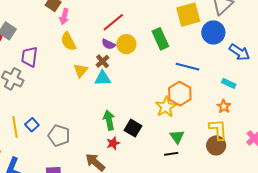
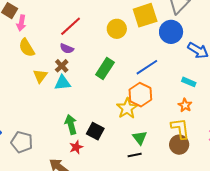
green rectangle: (160, 39) -> (105, 68), moved, turned 60
yellow circle: (126, 44) -> (117, 29), moved
blue line: (188, 67) -> (147, 67), turned -45

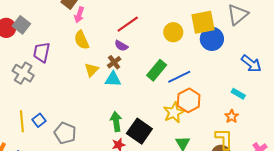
blue circle: (171, 32) -> (212, 39), moved
blue line: (147, 67) -> (179, 77), moved
black square: (95, 131) -> (139, 131), size x1.4

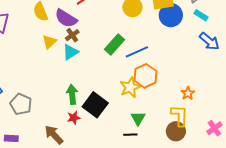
purple semicircle: (121, 46) -> (66, 18), moved, size x1.6
cyan triangle: (113, 79) -> (70, 52), turned -36
cyan rectangle: (238, 94) -> (201, 15), moved

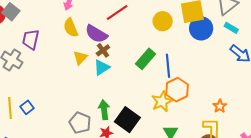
blue line: (137, 52) -> (168, 66), turned -70
gray pentagon: (21, 104) -> (80, 123), moved

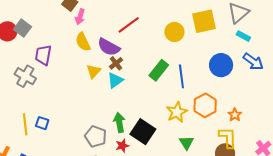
blue circle: (201, 28) -> (221, 65), moved
orange hexagon: (177, 90) -> (205, 105), moved
blue square: (27, 107) -> (42, 123), turned -32

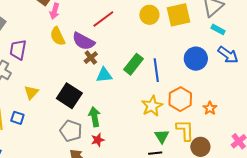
yellow circle: (174, 32) -> (149, 15), moved
yellow triangle: (94, 71) -> (31, 92), moved
cyan triangle: (115, 80) -> (104, 75), moved, turned 30
black square: (143, 132) -> (69, 96), moved
yellow L-shape: (228, 137) -> (185, 130), moved

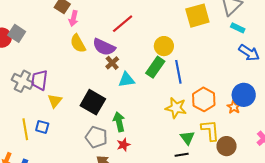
yellow circle: (149, 15) -> (164, 46), moved
purple trapezoid: (18, 50) -> (39, 80), moved
blue circle: (196, 59) -> (244, 95), moved
yellow star: (152, 106) -> (176, 108), turned -30

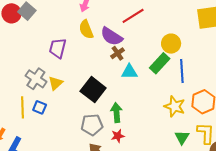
purple trapezoid: (39, 80) -> (58, 48), moved
gray cross: (22, 81) -> (36, 79), moved
gray pentagon: (96, 137) -> (92, 125), turned -30

